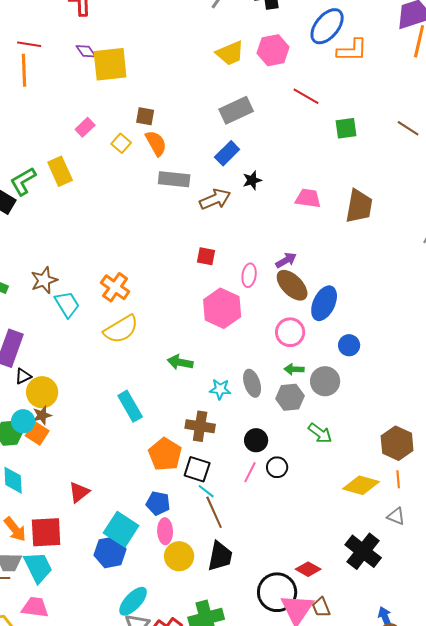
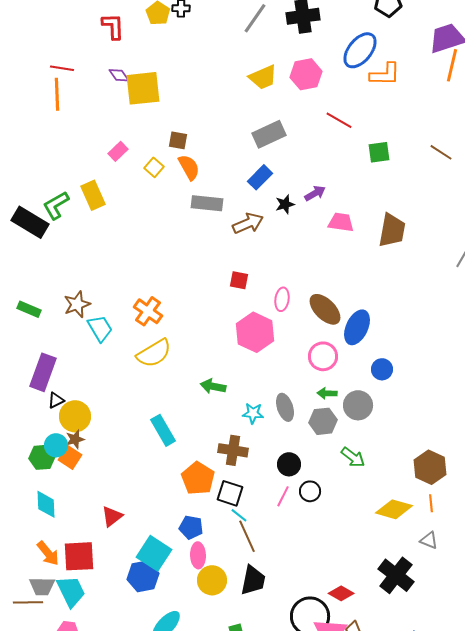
purple arrow: (286, 260) -> (315, 193), moved

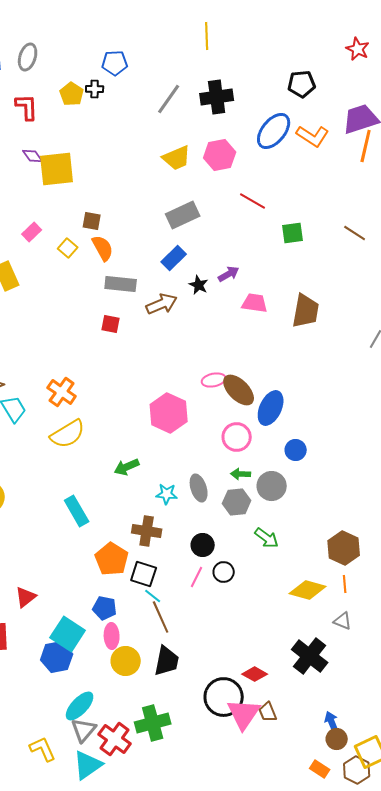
orange L-shape: (385, 74) -> (313, 136), moved, turned 32
black star: (285, 204) -> (199, 285), turned -30
red square: (239, 280) -> (111, 324), moved
pink ellipse: (282, 299) -> (214, 380), moved, turned 70
green arrow: (213, 386) -> (127, 467), turned -35

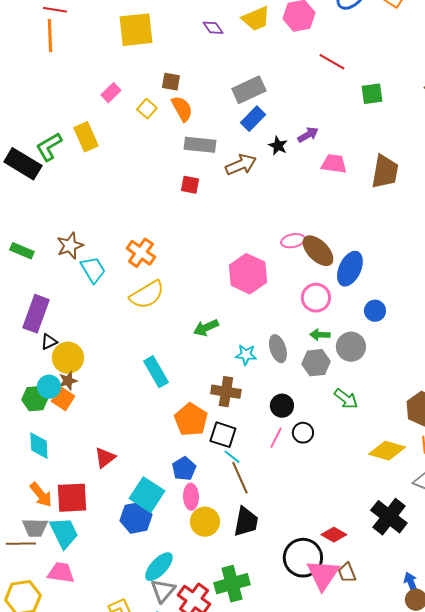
purple diamond: (33, 156) -> (213, 28), moved
gray rectangle: (183, 215) -> (249, 90), moved
blue pentagon: (105, 608) -> (184, 469), turned 30

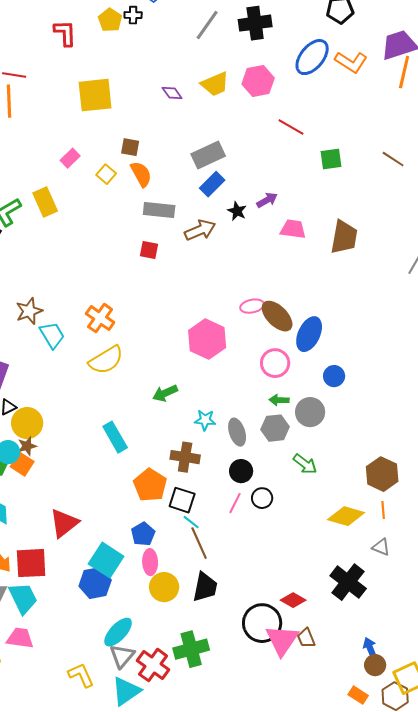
gray ellipse: (278, 349) -> (237, 432), moved
red triangle: (105, 458) -> (64, 523), size x1.4

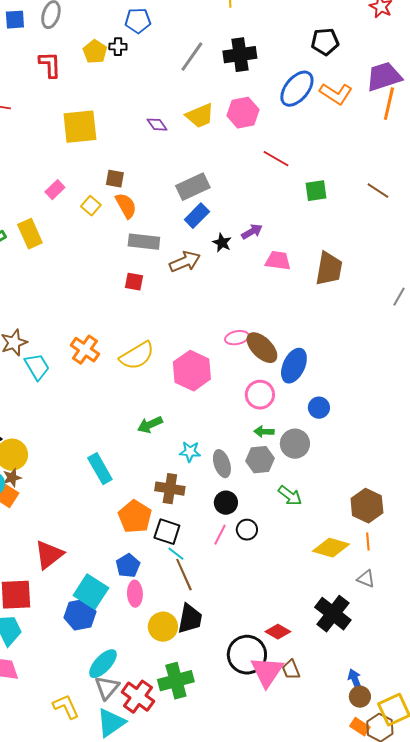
yellow semicircle: (106, 360) -> (137, 356), moved
yellow circle: (164, 587) -> (163, 627), moved
orange rectangle: (358, 695) -> (360, 727), moved

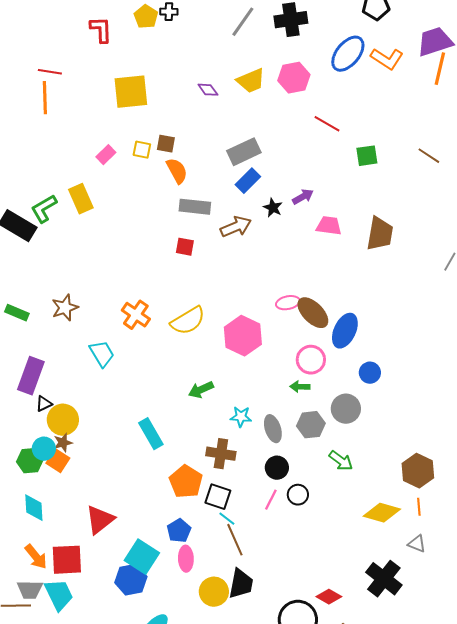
yellow square: (91, 206) -> (142, 150), moved, turned -30
cyan trapezoid: (37, 367) -> (102, 354), moved
green arrow: (264, 432) -> (300, 387), moved

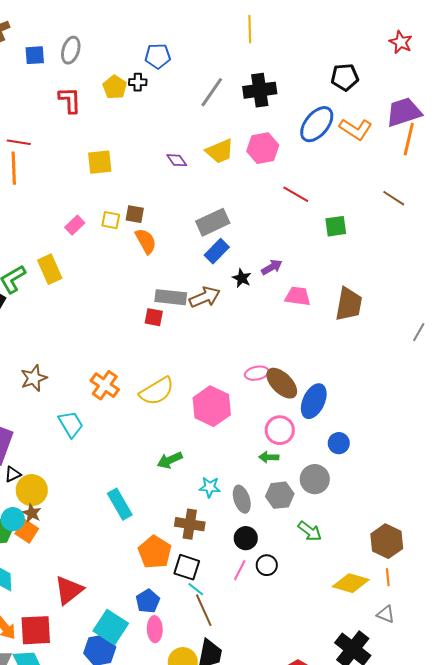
yellow square: (131, 92) -> (100, 162), size x0.7
brown line: (429, 156) -> (394, 198), moved
gray rectangle: (195, 207) -> (171, 297), moved
brown star: (63, 443) -> (32, 513), turned -30

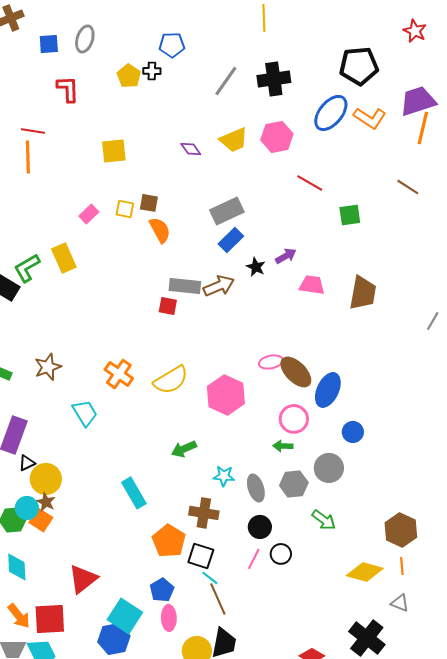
black pentagon: (345, 77) -> (359, 66), size x1.4
red L-shape: (70, 100) -> (68, 89), moved

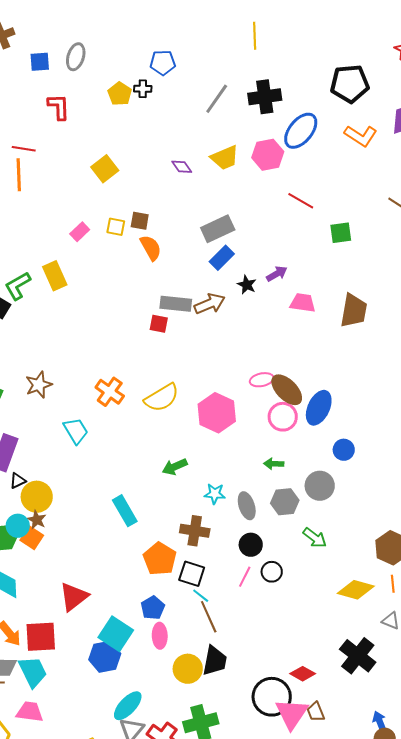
blue ellipse: (331, 113) -> (301, 131), moved
yellow square: (114, 151) -> (105, 169), turned -32
pink circle: (294, 419) -> (283, 417), moved

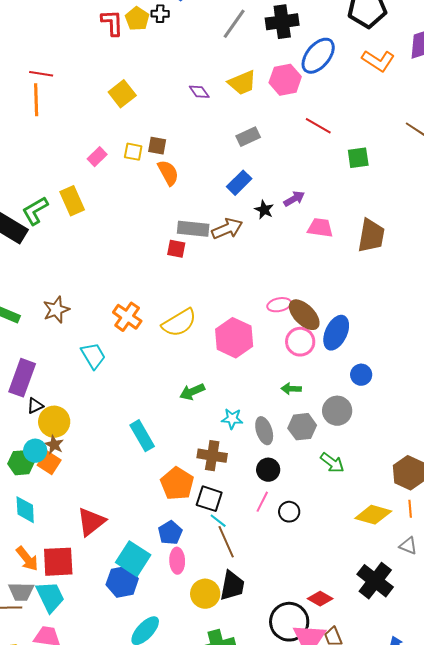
red L-shape: (59, 107) -> (112, 23), moved
gray rectangle: (218, 229) -> (248, 137), moved, size x0.7
black circle: (272, 572) -> (289, 512), moved

